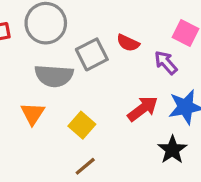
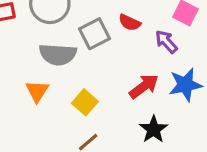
black star: (172, 150) -> (154, 129), moved

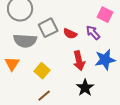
red semicircle: (130, 23) -> (70, 34), moved
red arrow: (144, 86) -> (79, 61), turned 114

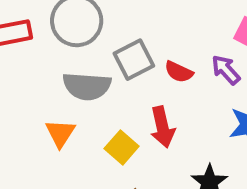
red arrow: (79, 61) -> (162, 127), moved

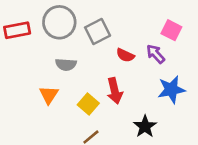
gray square: (134, 60) -> (98, 32), moved
gray semicircle: (87, 86) -> (66, 64), size x0.7

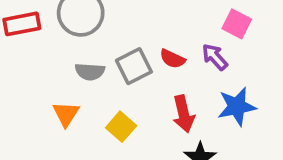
gray square: (98, 32) -> (134, 66), moved
red arrow: (115, 91) -> (183, 114), moved

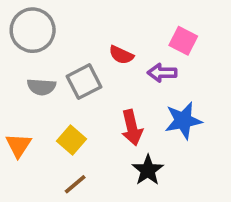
purple arrow: (215, 57) -> (162, 73), turned -48
red semicircle: (172, 59) -> (121, 55), moved
orange triangle: (66, 114) -> (18, 145), moved

